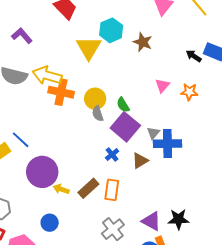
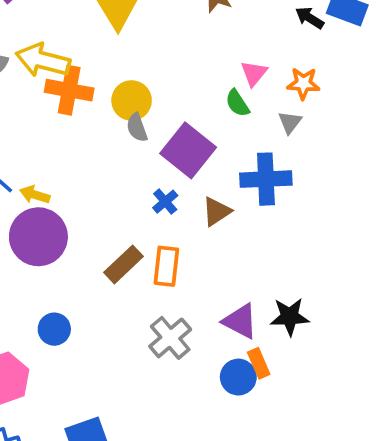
green semicircle: (123, 105) -> (237, 103), moved
gray triangle: (153, 133) -> (290, 122), moved
yellow arrow: (61, 189) -> (35, 195), moved

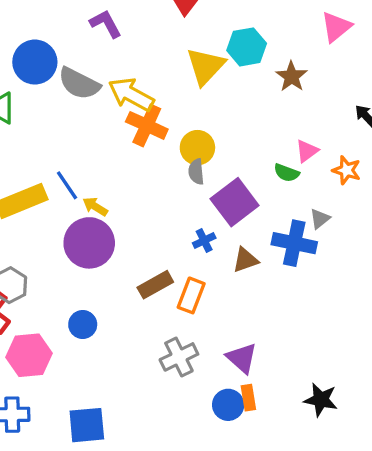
green semicircle: (237, 103) -> (286, 173), turned -50
gray triangle: (290, 122) -> (320, 219), moved
black star: (290, 317) -> (321, 400), moved

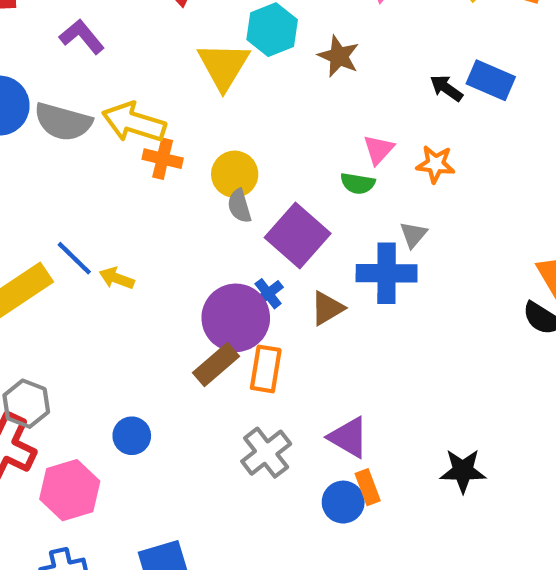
orange cross: (147, 125) -> (163, 159), size x0.7
purple circle: (89, 243) -> (236, 318), moved

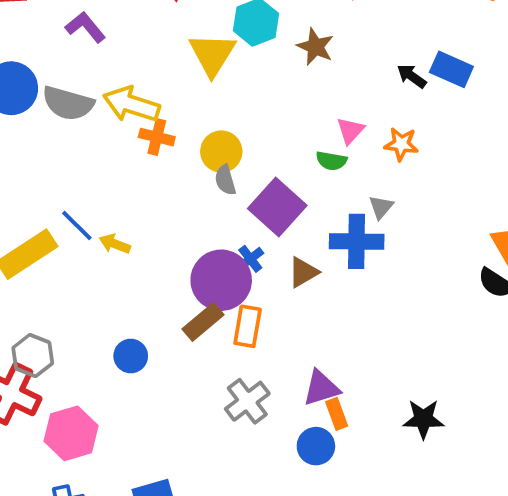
blue circle: (132, 436) -> (131, 356), moved
purple triangle: (349, 437) -> (321, 388), turned -48
orange rectangle: (368, 487) -> (337, 414), moved

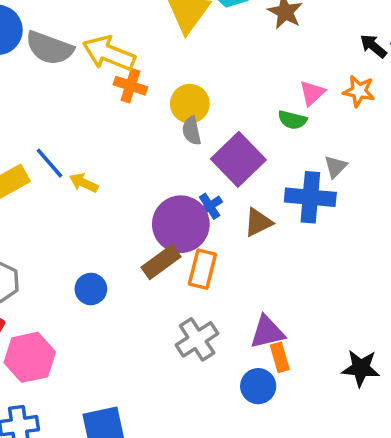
orange star: (401, 144) -> (359, 91), moved

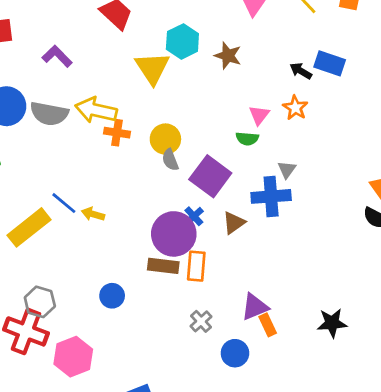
orange star: (359, 91) -> (295, 108), turned 30
brown rectangle: (161, 262) -> (163, 266), turned 52
gray cross: (197, 339) -> (201, 321), size x0.7
blue circle: (258, 386) -> (235, 353), moved

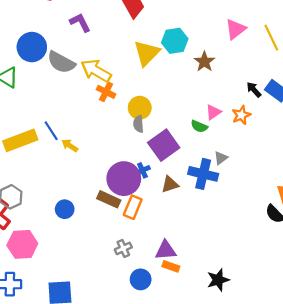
black star: (332, 323) -> (218, 280), turned -30
orange rectangle: (268, 325) -> (171, 266), turned -63

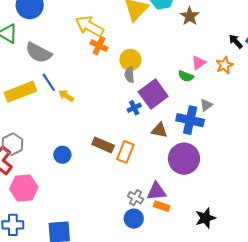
gray semicircle: (61, 62) -> (39, 53), moved
blue cross: (142, 170) -> (134, 108), moved
purple circle: (124, 179) -> (184, 159), moved
brown triangle: (170, 184) -> (159, 130), turned 30
gray cross: (123, 248) -> (135, 198), moved, turned -35

